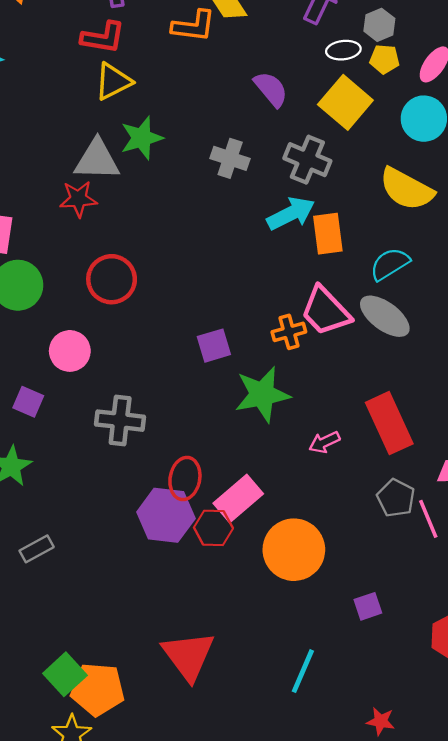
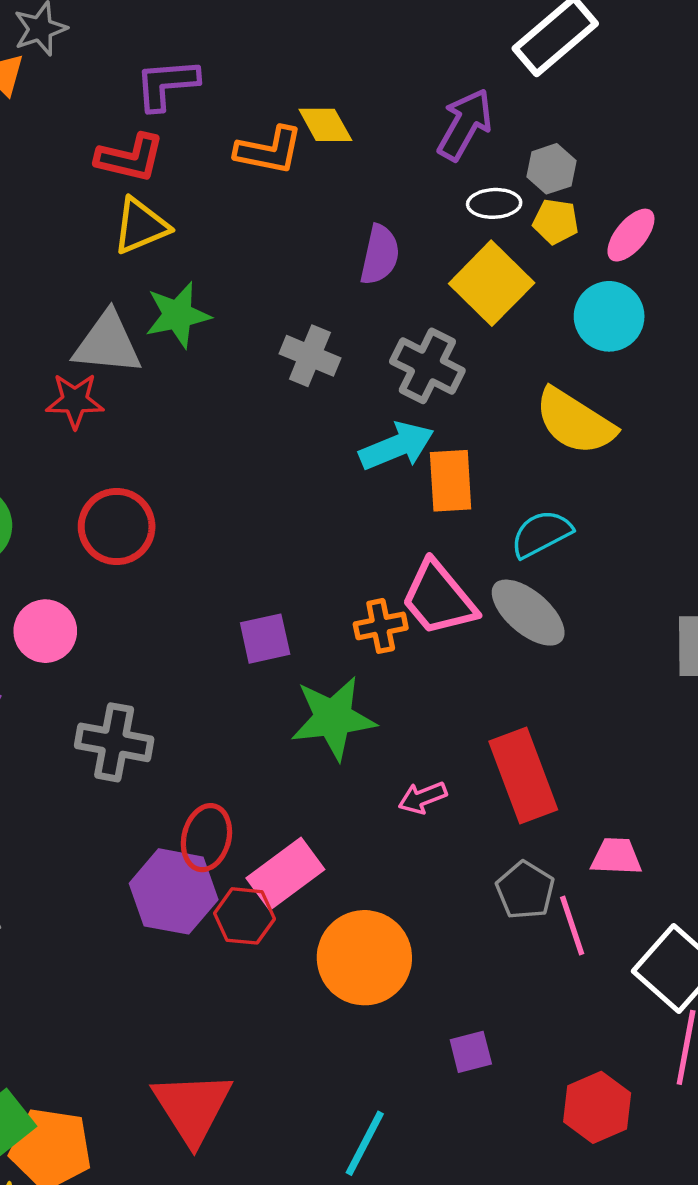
purple semicircle: (271, 89) -> (380, 255), turned 48

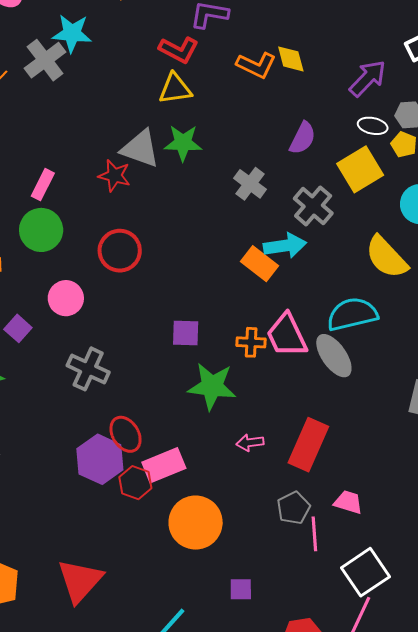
orange rectangle: (451, 481) -> (260, 264), moved, turned -63
cyan semicircle: (541, 534) -> (352, 314), size x1.4
red rectangle: (523, 776) -> (308, 445), turned 30
red ellipse: (206, 838) -> (126, 434), turned -60

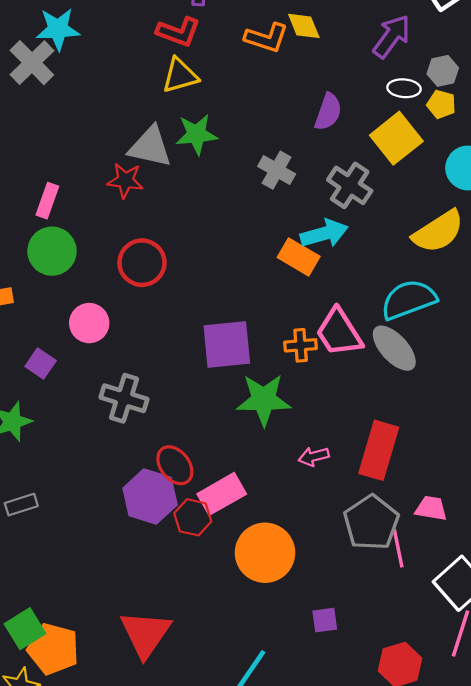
yellow semicircle: (386, 257) -> (438, 232), turned -72
purple square: (186, 333) -> (227, 344), size x1.6
gray pentagon: (293, 508) -> (371, 523), size x1.5

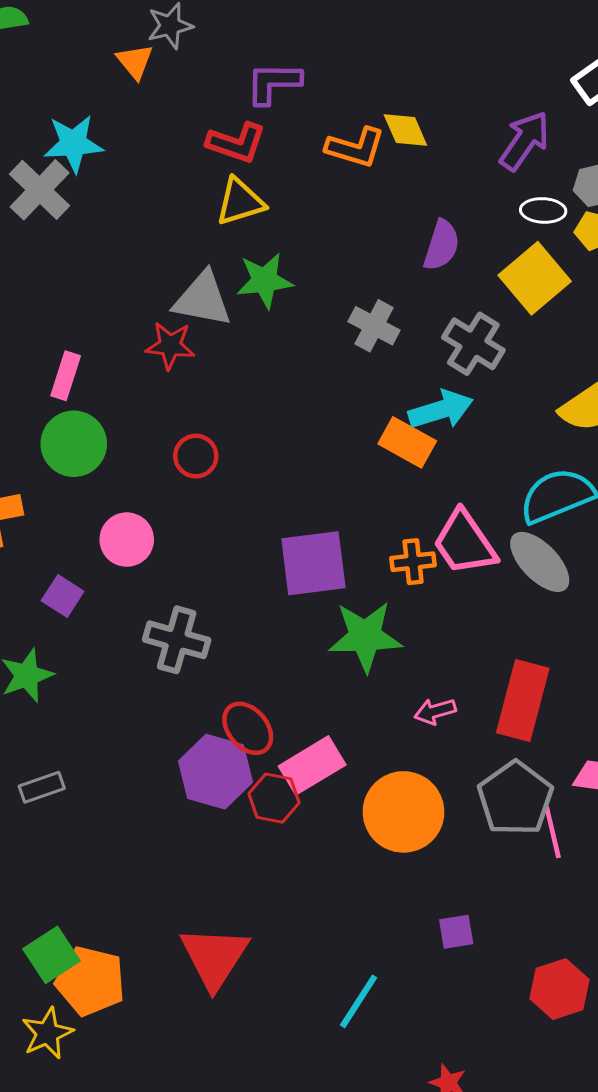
red circle: (142, 263) -> (196, 456), size x0.7
orange circle: (265, 553) -> (403, 812), moved

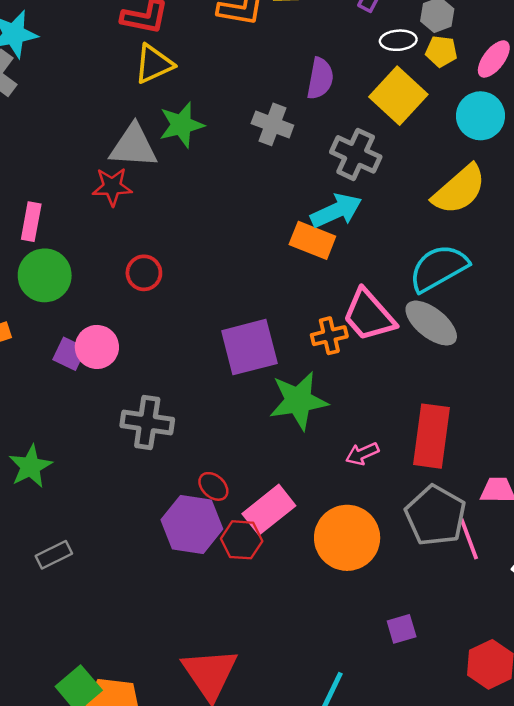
gray cross: (374, 326) -> (272, 124), moved
purple square: (63, 596) -> (69, 354), moved
red ellipse: (248, 728) -> (213, 486), size x0.7

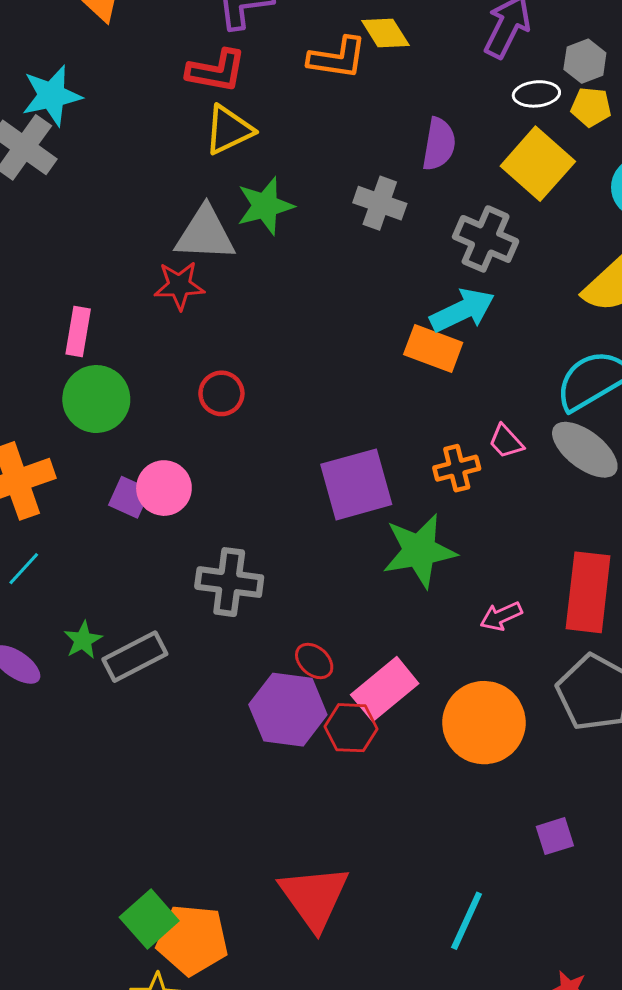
pink trapezoid: (369, 315) -> (506, 441), size x0.5
green star: (30, 466) -> (83, 640), size x0.7
gray rectangle: (54, 555) -> (135, 657), moved, size x1.4

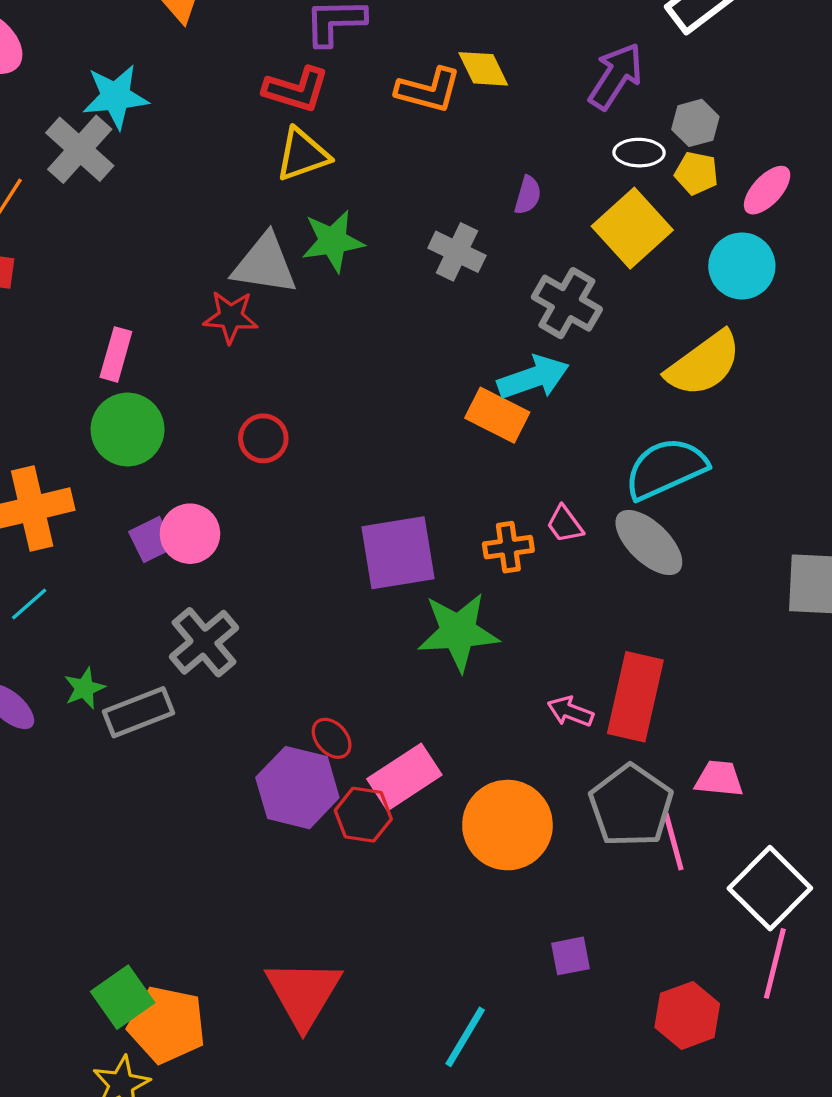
purple semicircle: (439, 144) -> (528, 195), size x0.7
purple square: (129, 497) -> (152, 540), turned 33
gray cross: (229, 582) -> (204, 642), moved, turned 36
pink arrow: (501, 616) -> (570, 712), moved, turned 39

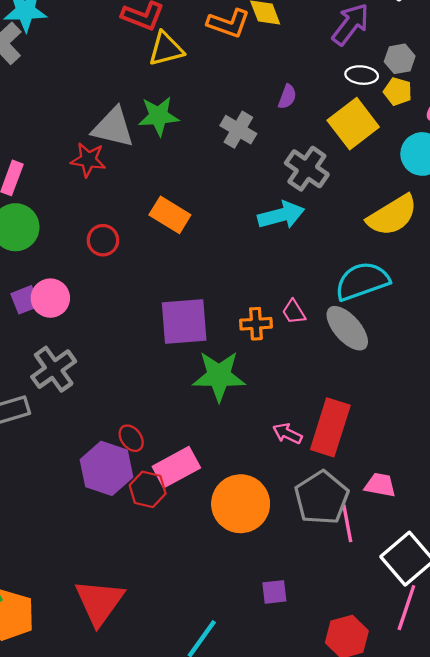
yellow triangle: (303, 155) -> (166, 49), moved
orange rectangle: (497, 415) -> (170, 215), moved

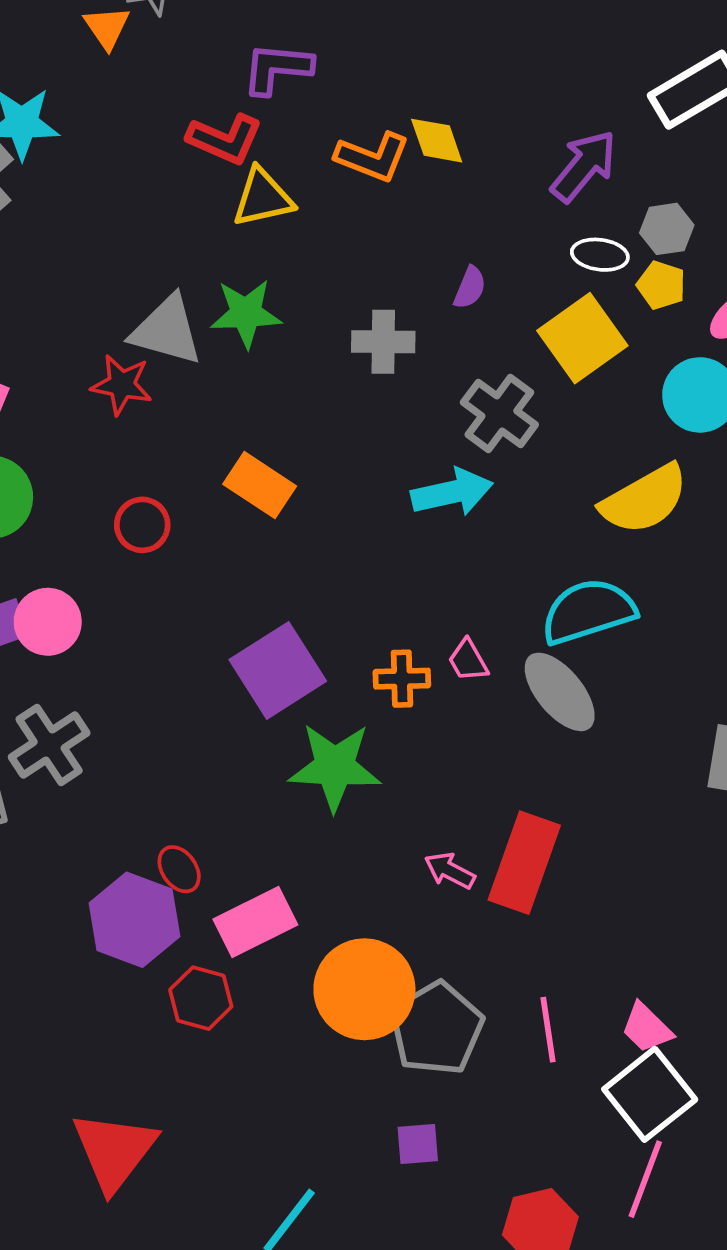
gray cross: (238, 130) -> (383, 342), turned -32
purple square: (184, 321) -> (278, 670), turned -30
pink trapezoid: (380, 485) -> (647, 1028), moved, turned -148
red hexagon: (148, 489) -> (201, 998), moved
gray pentagon: (322, 498) -> (436, 1028), moved

